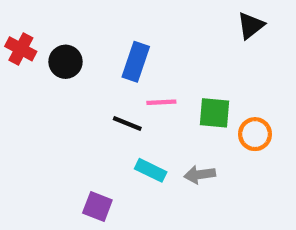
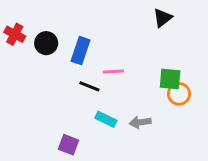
black triangle: (251, 26) -> (163, 18), moved
blue rectangle: (136, 62) -> (80, 51), moved
green square: (215, 113) -> (170, 79), moved

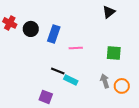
black line: (89, 86) -> (58, 71), moved
orange circle: (179, 94) -> (122, 86), moved
gray arrow: (140, 122) -> (105, 81), moved, turned 80

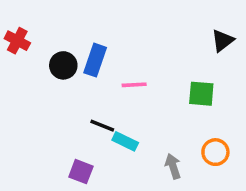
black triangle: (109, 12) -> (223, 41), moved
black circle: (31, 29) -> (63, 65), moved
gray arrow: (105, 81) -> (173, 166), moved

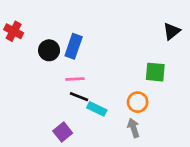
pink line: (134, 85) -> (75, 79), moved
orange circle: (215, 152) -> (138, 102), moved
purple square: (81, 172) -> (63, 132), turned 30

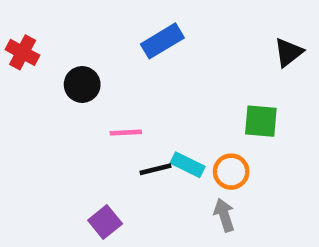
blue rectangle: (74, 46) -> (162, 41), moved, turned 40
black line: (79, 97) -> (155, 169), moved, turned -36
cyan rectangle: (97, 109) -> (188, 165), moved

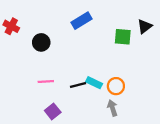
green square: (261, 121) -> (123, 37), moved
pink line: (126, 133) -> (46, 82), moved

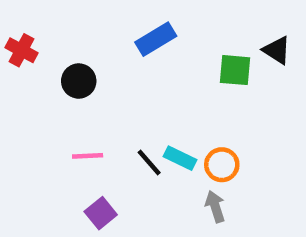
black triangle: (145, 26) -> (277, 50), turned -49
black line: (78, 85) -> (149, 162), turned 63

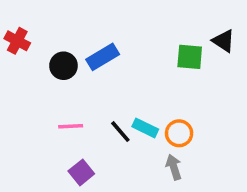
blue rectangle: (156, 39) -> (103, 57), moved

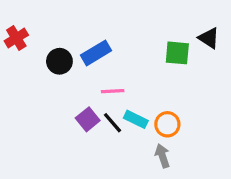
red cross: (17, 41) -> (16, 38), turned 30
pink line: (71, 126) -> (113, 91), moved
purple square: (81, 172) -> (88, 119), moved

